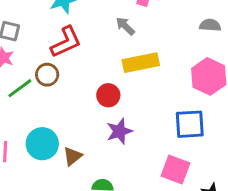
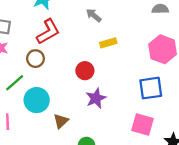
yellow rectangle: (141, 63) -> (108, 43), size x0.6
green line: (20, 88) -> (15, 83), moved
cyan circle: (42, 144) -> (37, 100), moved

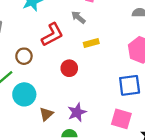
red L-shape: (48, 32) -> (52, 35), moved
purple star: (96, 98) -> (77, 112), moved

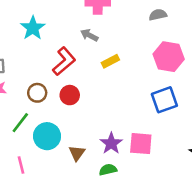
red circle: (69, 68) -> (70, 95), moved
pink square: (121, 119) -> (141, 144), moved

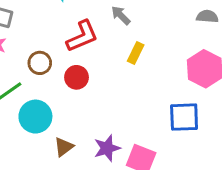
yellow rectangle: (110, 61) -> (136, 53), turned -54

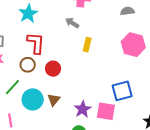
red L-shape: (82, 36) -> (36, 43), moved, turned -50
blue square: (184, 117) -> (122, 91), moved
brown triangle: (64, 147) -> (54, 100), moved

